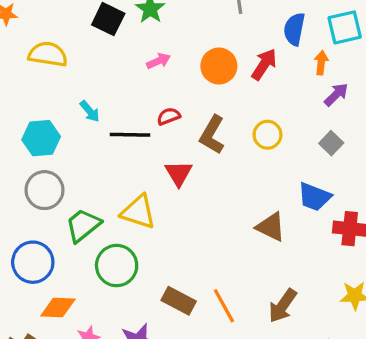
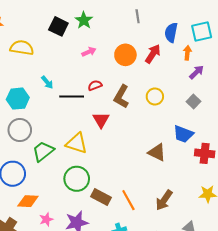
green circle: (117, 266) -> (77, 179), moved

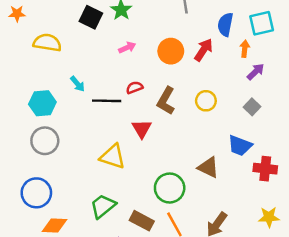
green trapezoid: (43, 151) -> (103, 206), moved
green circle: (77, 179) -> (170, 188), moved

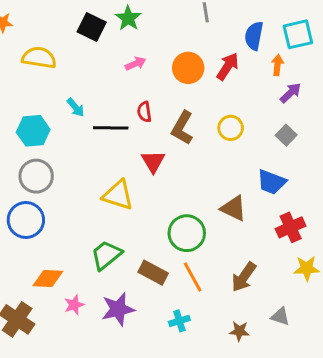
red semicircle: (134, 87) -> (144, 112), turned -77
red cross: (265, 169) -> (291, 227), moved, turned -30
blue circle: (36, 193) -> (26, 220), moved

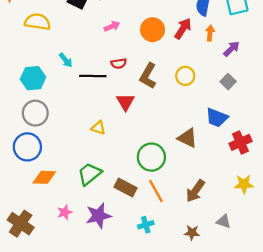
orange arrow: (277, 65) -> (210, 33), moved
red semicircle: (144, 112) -> (119, 63), turned -91
yellow triangle: (118, 195) -> (98, 128), size x0.6
red cross: (291, 227) -> (240, 142), moved
orange diamond: (48, 278) -> (44, 177), moved

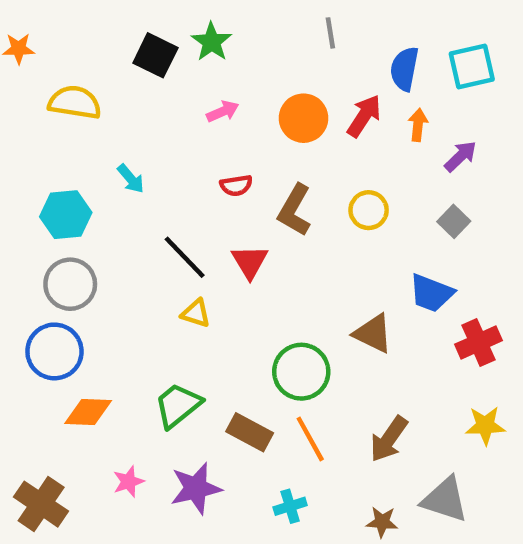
black line: (93, 76) -> (185, 257), moved, turned 45
gray triangle: (224, 221) -> (445, 500), size x1.6

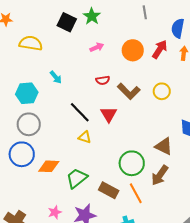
brown L-shape: (295, 210) -> (129, 91), turned -75
orange diamond: (88, 412) -> (49, 166), moved
brown arrow: (389, 439) -> (160, 175), moved

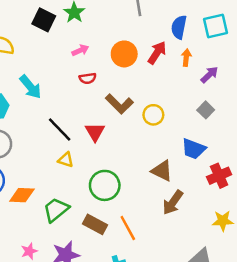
cyan arrow: (56, 77) -> (30, 87), size x1.5
red semicircle: (103, 80) -> (88, 78), moved
yellow circle: (162, 91) -> (153, 115), moved
green circle: (132, 163) -> (105, 185), moved
brown arrow: (160, 175) -> (173, 202), moved

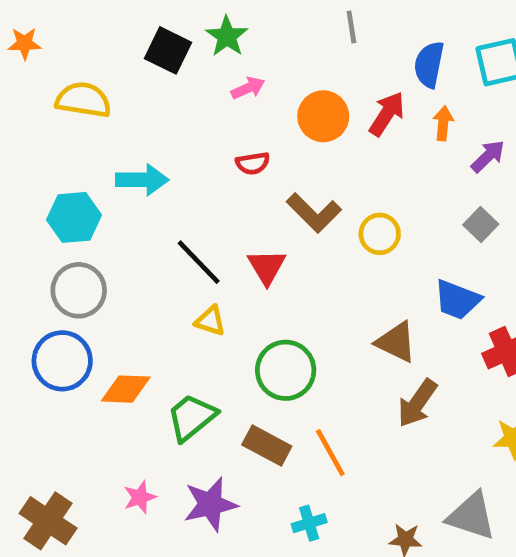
pink arrow: (80, 50) -> (248, 88), moved
cyan arrow: (30, 87) -> (142, 180), turned -50

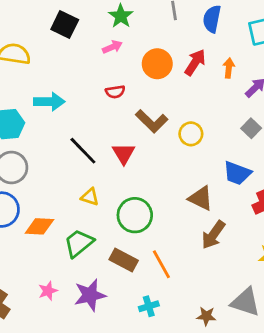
green star: (227, 36) -> (121, 16), moved
blue semicircle: (429, 65) -> (212, 19), moved
yellow triangle: (210, 321) -> (90, 197), moved

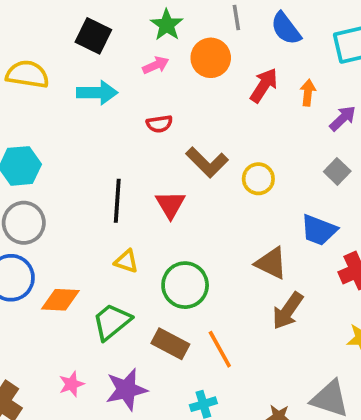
blue semicircle: (212, 19) -> (286, 28), turned -48
orange circle: (157, 64) -> (211, 58), moved
cyan arrow: (49, 102) -> (97, 93), moved
black line: (83, 151) -> (117, 201), turned 48

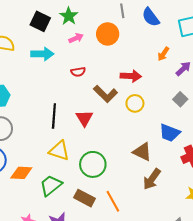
green star: (167, 25) -> (69, 16), moved
red arrow: (264, 85) -> (131, 76), moved, turned 60
orange arrow: (308, 93) -> (163, 54), turned -152
yellow triangle: (126, 261) -> (59, 151), size x1.5

